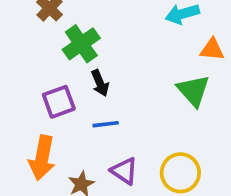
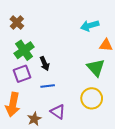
green cross: (81, 44) -> (24, 50), moved
yellow circle: (180, 173) -> (92, 98), moved

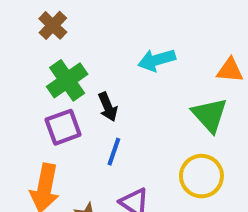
cyan arrow: (90, 26) -> (157, 60), moved
blue line: (48, 86) -> (114, 152), turned -64

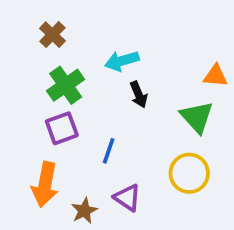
cyan arrow: (157, 60) -> (122, 61), moved
black arrow: (108, 107) -> (139, 95), moved

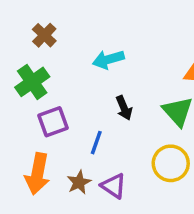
green cross: (66, 85) -> (32, 82), moved
black arrow: (139, 95) -> (124, 108), moved
brown star: (84, 211) -> (79, 182), moved

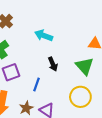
cyan arrow: (108, 59) -> (44, 35), turned 36

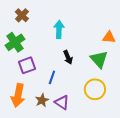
cyan arrow: (44, 35) -> (59, 29), turned 72

